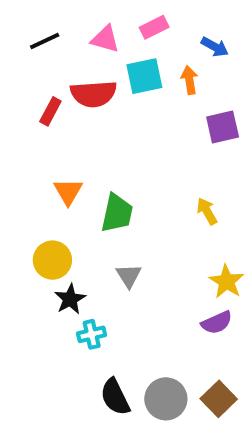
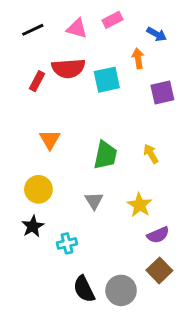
cyan square: (144, 76) -> (107, 80), moved
green trapezoid: (117, 213) -> (105, 155), moved
yellow star: (227, 282) -> (140, 205), moved
black star: (70, 299) -> (33, 226), moved
brown square: (219, 399) -> (159, 270), moved

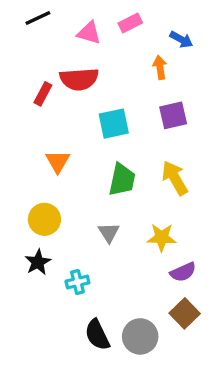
black line: (33, 30) -> (38, 18), moved
cyan square: (107, 80) -> (114, 124), moved
purple square: (162, 93) -> (173, 115), moved
yellow arrow: (151, 154) -> (175, 178), size x1.5
yellow star: (140, 205) -> (162, 237), turned -30

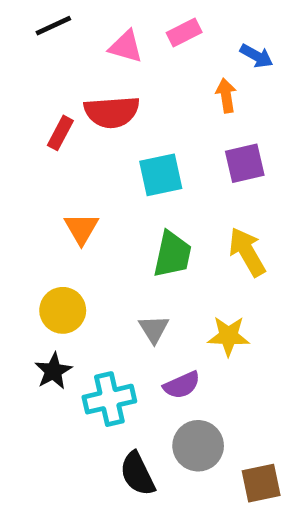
purple semicircle: (183, 272) -> (182, 385), moved
cyan cross: (77, 282) -> (109, 399), size x1.5
brown square: (185, 313) -> (261, 483), moved, turned 32
gray circle: (140, 336) -> (198, 446), moved

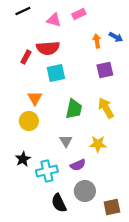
blue arrow: (256, 56) -> (116, 37), moved
cyan square: (161, 175) -> (56, 73), moved
yellow circle: (63, 310) -> (29, 121), moved

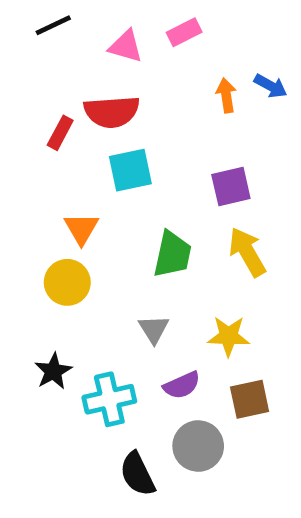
purple square: (105, 70) -> (231, 187), moved
brown square: (112, 207) -> (250, 399), moved

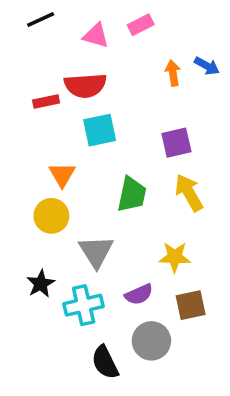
red rectangle: (60, 133) -> (46, 102), turned 50
gray triangle: (154, 329) -> (96, 252), moved, size x1.5

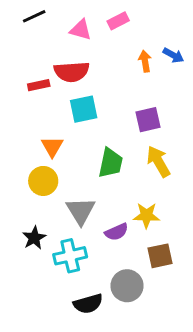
purple semicircle: (139, 294) -> (117, 232), moved
black semicircle: (105, 362) -> (88, 304), turned -80

